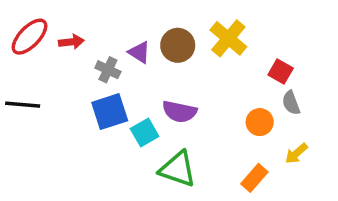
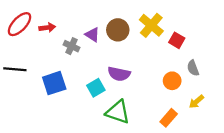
red square: (281, 71) -> (177, 40), moved
blue square: (110, 112) -> (54, 83), moved

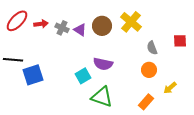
red square: (177, 40) -> (180, 41), moved, turned -32
gray cross: (72, 46) -> (62, 28), moved
gray semicircle: (193, 68) -> (152, 48), moved
blue square: (54, 83) -> (33, 75), moved

